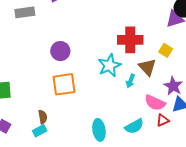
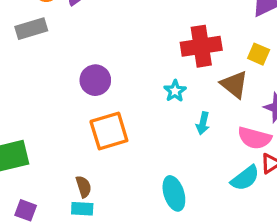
cyan star: (109, 65) -> (175, 91), size x0.6
cyan arrow: (130, 81) -> (203, 123), moved
cyan semicircle: (134, 126) -> (245, 178), moved
cyan rectangle: (40, 131) -> (82, 209), turned 40

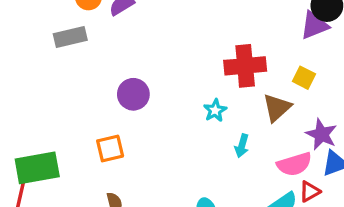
brown triangle: (234, 84) -> (277, 108), turned 36
orange square: (109, 131) -> (110, 148), moved, size x0.7
pink semicircle: (254, 138) -> (294, 164), turned -36

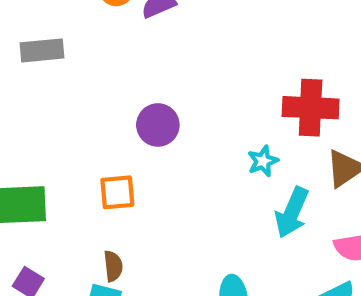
gray rectangle: (70, 37) -> (42, 50), moved
cyan arrow: (242, 146) -> (292, 213), size x1.6

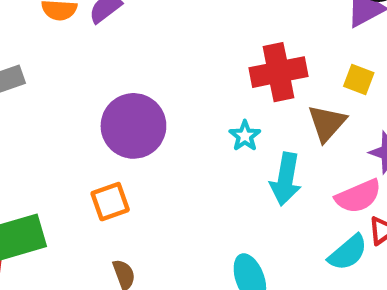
purple circle: (158, 125) -> (133, 126), size x1.5

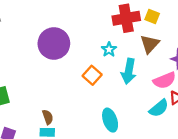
yellow square: (359, 79) -> (152, 16), moved
orange square: (110, 202) -> (92, 75), moved, turned -30

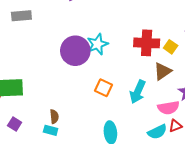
cyan star: (109, 49) -> (97, 44), moved, size x1.5
orange square: (92, 75) -> (104, 88), turned -30

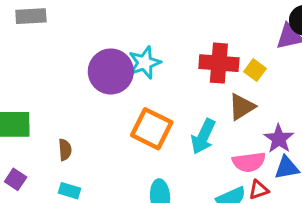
orange square: (104, 88) -> (152, 129), size x1.5
brown semicircle: (54, 116) -> (65, 150), moved

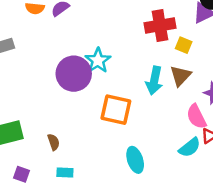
red cross: (219, 63) -> (160, 26), moved
cyan arrow: (203, 137) -> (154, 81), moved
pink semicircle: (249, 162) -> (196, 117), turned 85

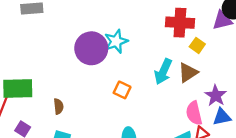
orange square: (116, 110) -> (122, 90), size x0.6

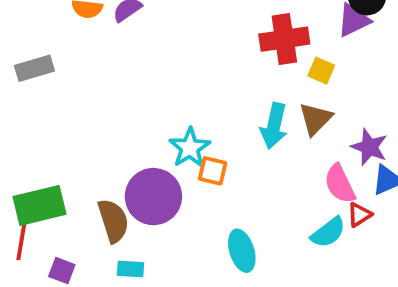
cyan star: (116, 41) -> (190, 148), moved
purple circle: (91, 48) -> (153, 197), moved
brown semicircle: (59, 106) -> (113, 221), size x1.6

